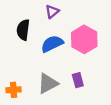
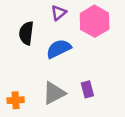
pink hexagon: (84, 39) -> (95, 21), moved

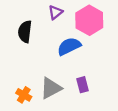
blue semicircle: (59, 49) -> (69, 46), moved
orange cross: (16, 100) -> (24, 95), moved, turned 35

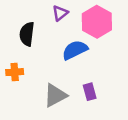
orange cross: (24, 95) -> (15, 72), moved, turned -35

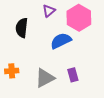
orange cross: (15, 72) -> (12, 71), moved

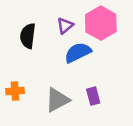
purple triangle: (49, 11) -> (65, 26), moved

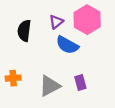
blue semicircle: (78, 53) -> (67, 45), turned -125

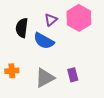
blue semicircle: (67, 45) -> (44, 41), moved

